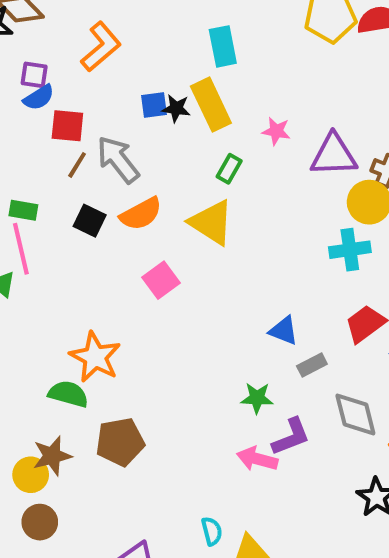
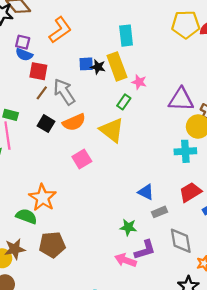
blue semicircle: (39, 98) -> (24, 55), turned 49
pink star: (276, 131) -> (139, 82), moved

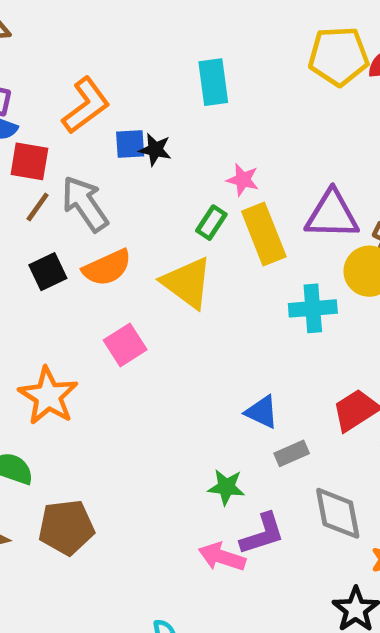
orange L-shape: (60, 30) -> (86, 105), moved
yellow rectangle: (117, 66) -> (264, 234), moved
black square: (46, 124) -> (48, 272), turned 35
cyan cross: (185, 151) -> (313, 308), moved
orange star: (43, 198) -> (48, 396), moved

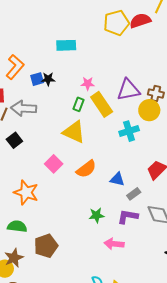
cyan rectangle: (213, 82) -> (66, 45), turned -72
gray arrow: (85, 204) -> (24, 108), turned -40
orange semicircle: (107, 268) -> (86, 169), moved
green star: (226, 487) -> (96, 215), moved
purple L-shape: (262, 534) -> (128, 217), moved, turned -140

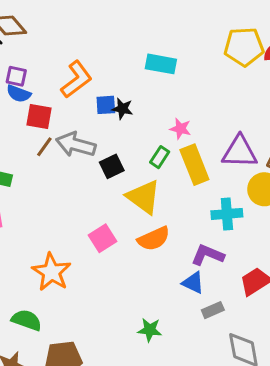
black square: (14, 140) -> (112, 166), moved
orange semicircle: (86, 169) -> (154, 239), moved
purple L-shape: (128, 217) -> (208, 255), moved

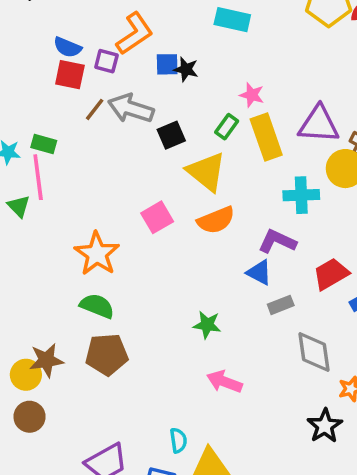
purple square: (16, 76) -> (106, 61), moved
red square: (39, 116) -> (70, 75), moved
green semicircle: (27, 320) -> (97, 306), moved

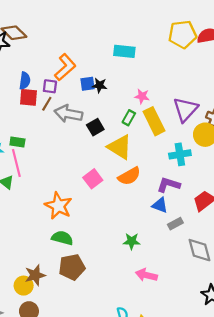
blue semicircle: (67, 47) -> (25, 81), turned -98
brown line: (95, 109) -> (47, 104), moved
purple triangle: (319, 124) -> (185, 109), turned -44

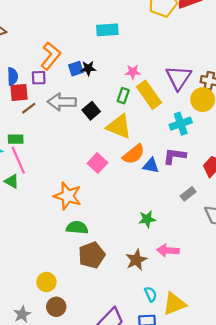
brown line: (47, 104) -> (29, 108), moved, turned 32
blue triangle: (160, 205) -> (151, 166), moved
brown star: (35, 275) -> (136, 260), moved

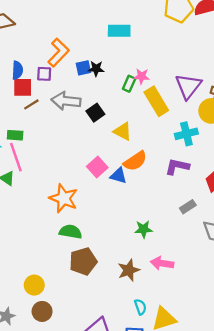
green rectangle: (123, 96) -> (129, 84), moved
yellow triangle: (119, 127) -> (123, 131), size x0.7
blue triangle: (151, 166) -> (118, 176), moved

